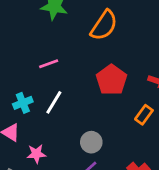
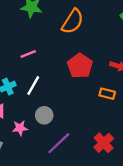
orange rectangle: (144, 115) -> (107, 94), turned 70
gray circle: (91, 142) -> (44, 115), moved

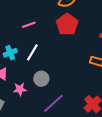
red pentagon: (80, 66) -> (67, 24), moved

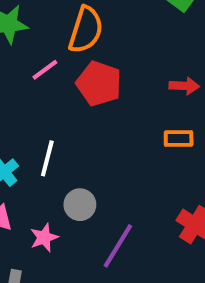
pink line: (29, 25) -> (45, 70), moved

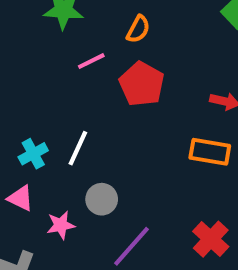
orange semicircle: (86, 30) -> (138, 29), size x0.6
orange rectangle: (179, 138) -> (210, 152), size x1.4

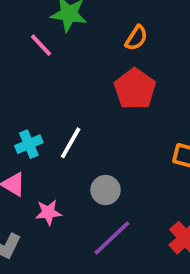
pink line: (91, 61) -> (41, 45), moved, turned 68
gray circle: (102, 199) -> (106, 190), moved

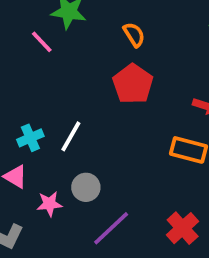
orange semicircle: (136, 38) -> (134, 35), turned -65
gray circle: (106, 190) -> (86, 187), moved

